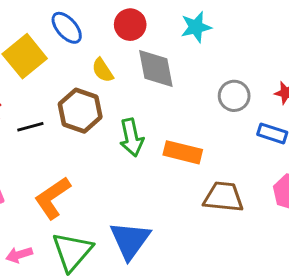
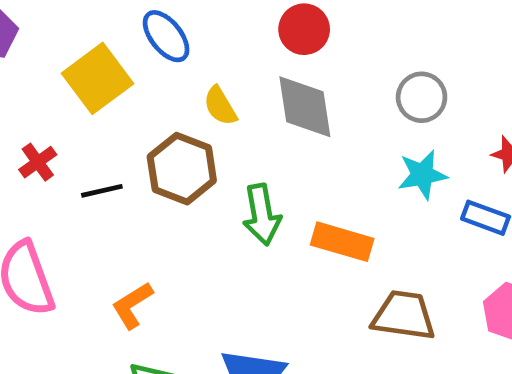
red circle: (130, 25) -> (304, 29), moved
cyan star: (196, 27) -> (422, 175), moved
gray circle: (234, 96) -> (422, 97), moved
orange L-shape: (53, 198) -> (132, 305), size x0.7

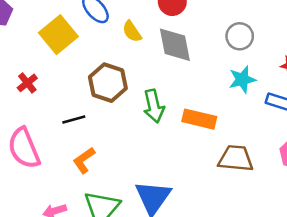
yellow semicircle: (220, 106) -> (132, 31), moved
black line: (102, 191) -> (74, 120), moved

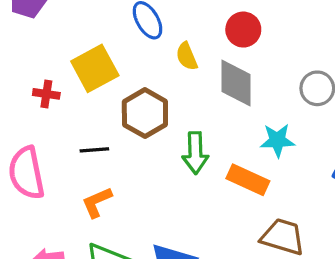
yellow square: (58, 35) -> (95, 68), moved
cyan star: (242, 80) -> (277, 140), moved
red cross: (27, 83) -> (46, 94), turned 36

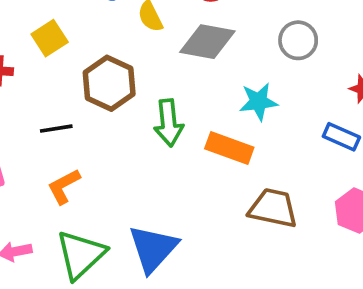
yellow square: (95, 68) -> (50, 38), size x0.7
gray diamond: (236, 83) -> (207, 42), turned -75

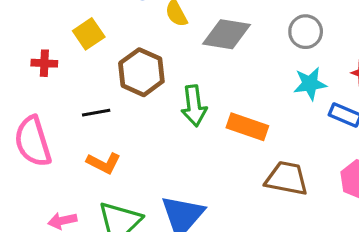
cyan star: (259, 102) -> (310, 84), moved
orange L-shape: (64, 186) -> (104, 163), turned -124

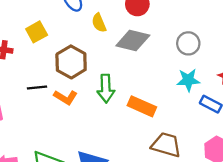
orange L-shape: (104, 163) -> (66, 97), moved

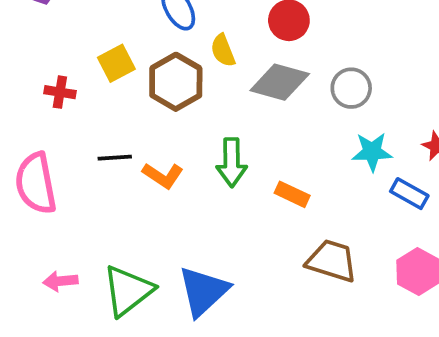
gray circle: (188, 43) -> (351, 88), moved
brown hexagon: (71, 62) -> (176, 82), moved
orange rectangle: (142, 106) -> (292, 194), size x0.7

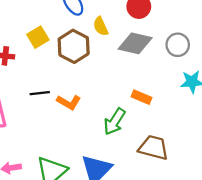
green arrow: (232, 162) -> (114, 122), moved, turned 36
orange rectangle: (292, 194) -> (142, 97), moved
brown trapezoid: (332, 261) -> (153, 148), moved

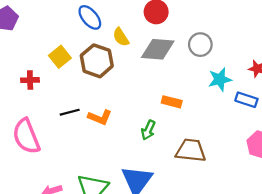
green arrow: (114, 122) -> (148, 130), size x0.7

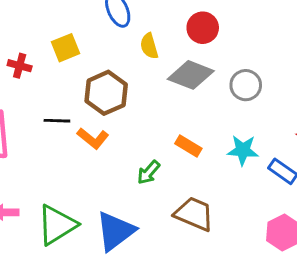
brown hexagon: (97, 61) -> (106, 93), moved
cyan star: (220, 79) -> (243, 150), moved

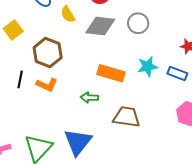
black line: (57, 121) -> (20, 79), turned -66
orange rectangle: (188, 146) -> (111, 73), size x1.5
green arrow: (149, 172) -> (89, 98), turned 66

